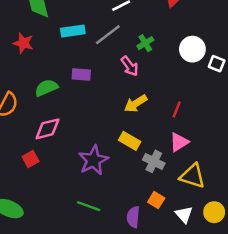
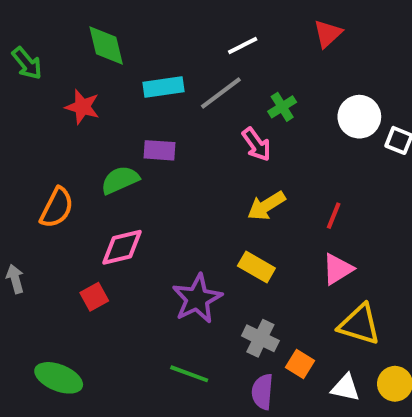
purple rectangle: (81, 74) -> (160, 150), moved
gray cross: (154, 161) -> (260, 338), moved
white triangle: (184, 215) -> (345, 388), turned -36

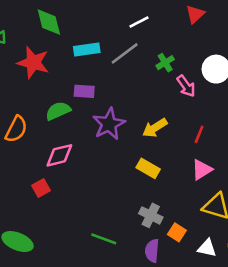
red star: (82, 107) -> (33, 63), size x1.4
pink arrow: (256, 144) -> (186, 86), moved
purple star: (197, 299) -> (109, 124), moved

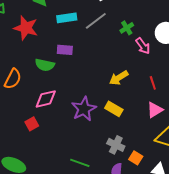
green semicircle: (58, 111) -> (45, 65), turned -144
purple star: (109, 124) -> (84, 109), moved
red line: (199, 134) -> (153, 83), turned -40

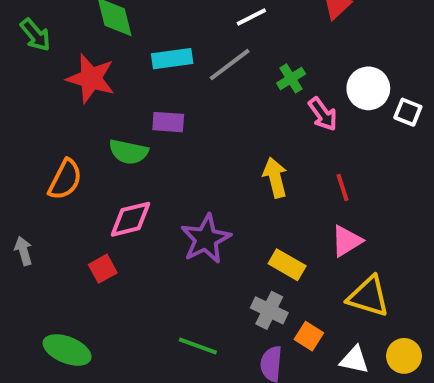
yellow arrow: (119, 78) -> (275, 178), turned 108
yellow rectangle: (114, 109) -> (287, 265), moved

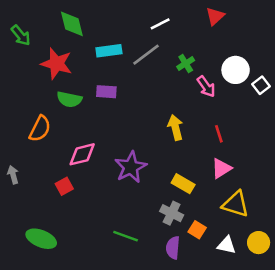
white square: (408, 112) -> (261, 85), turned 30
green semicircle: (129, 152) -> (69, 99), moved

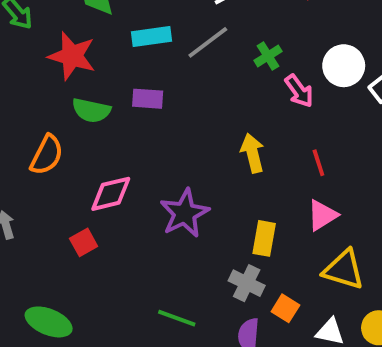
yellow rectangle: (183, 184) -> (264, 238), turned 70

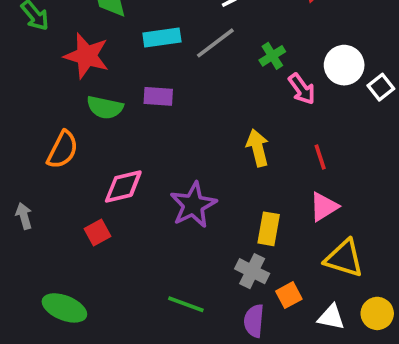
orange square: (285, 308) -> (289, 295), turned 30

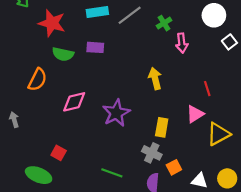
white circle: (344, 65) -> (214, 15), moved
pink arrow: (302, 89) -> (182, 43), turned 30
red line: (320, 157) -> (207, 89), moved
red square: (98, 233) -> (59, 153), moved, turned -32
yellow triangle: (344, 258) -> (218, 134), moved, turned -45

